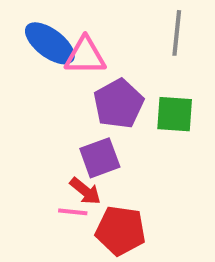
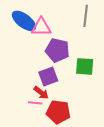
purple pentagon: (119, 104) -> (57, 50), turned -30
green square: (175, 114) -> (85, 66), moved

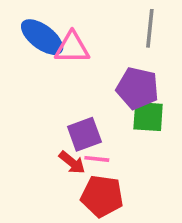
purple pentagon: (57, 50) -> (137, 88), moved
pink line: (35, 103) -> (97, 159), moved

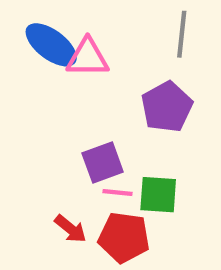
purple pentagon: (137, 88) -> (167, 107), turned 30
green square: (148, 117) -> (158, 195), moved
red arrow: (72, 162) -> (70, 229), moved

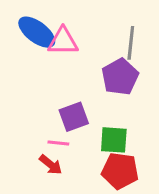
gray line: (182, 34) -> (131, 43), moved
pink line: (118, 192) -> (58, 143), moved
red pentagon: (124, 237) -> (120, 171), moved

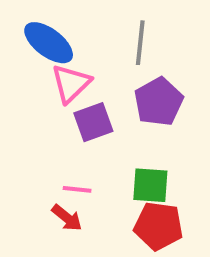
pink triangle: (63, 41) -> (71, 83), moved, turned -44
gray line: (131, 43) -> (140, 43), moved
purple square: (74, 117) -> (93, 122), moved

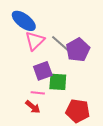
gray line: (140, 43) -> (61, 44), moved, turned -55
purple square: (93, 122) -> (43, 71), moved
green square: (150, 185) -> (58, 82), moved

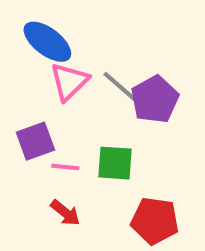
purple square: (43, 71) -> (35, 141), moved
pink line: (38, 93) -> (65, 167), moved

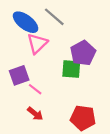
gray line: (121, 87) -> (54, 17), moved
green square: (115, 163) -> (71, 69), moved
pink line: (65, 167) -> (35, 89), turned 32

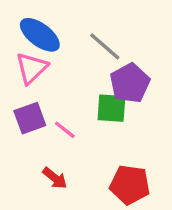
gray line: (54, 17) -> (105, 46), moved
pink triangle: (37, 43) -> (32, 68), moved
pink line: (35, 89) -> (65, 130), moved

